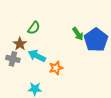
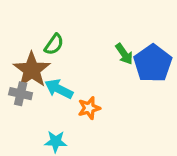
brown star: (20, 44) -> (32, 70), size x1.6

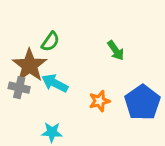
blue pentagon: (153, 63) -> (142, 103), moved
orange star: (89, 108) -> (99, 101), moved

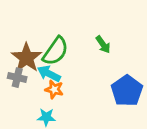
green semicircle: (50, 42) -> (55, 51), moved, size x1.6
orange star: (99, 101) -> (54, 89), moved, turned 30

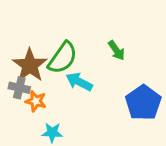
cyan arrow: (49, 74) -> (79, 82), moved
orange star: (54, 89) -> (36, 101), moved

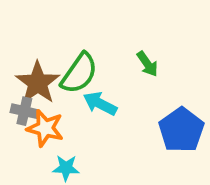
orange star: (36, 101) -> (45, 128), size x1.4

